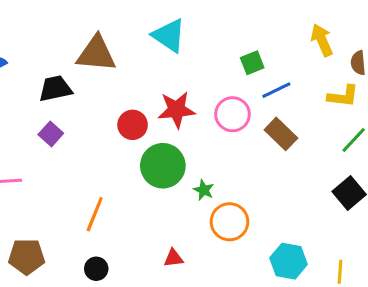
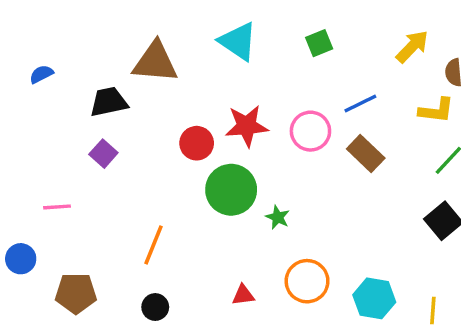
yellow arrow: (322, 40) -> (412, 47), turned 68
green square: (252, 63) -> (319, 43), moved
orange circle: (229, 222) -> (307, 281), moved

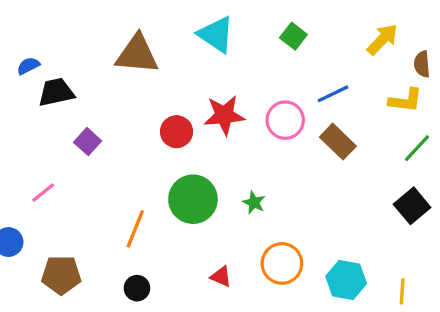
green square: (319, 43) -> (293, 36), turned -30
black trapezoid: (109, 102) -> (56, 92), moved
green circle: (231, 190) -> (193, 199), moved
pink line: (57, 207) -> (43, 193), turned -35
red triangle: (243, 295) -> (221, 277), turned 30

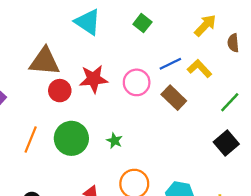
brown triangle: (137, 54) -> (45, 61), moved
yellow L-shape: (405, 100) -> (199, 68), moved, turned -140
orange line: (135, 229) -> (31, 139), moved

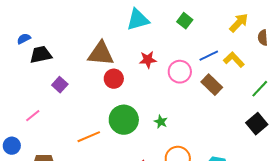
cyan triangle: (88, 22) -> (138, 20), turned -50
red star: (94, 79) -> (148, 60), moved, size x0.7
orange line: (31, 139) -> (89, 137), moved, turned 45

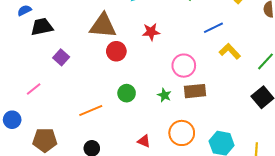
yellow L-shape: (234, 60) -> (230, 51), moved
pink circle: (180, 72) -> (184, 66), moved
brown rectangle: (212, 85) -> (195, 91), moved, turned -50
green circle: (124, 120) -> (127, 93), size x0.6

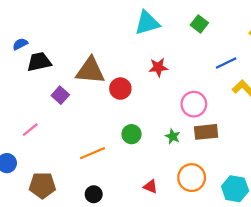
brown triangle: (103, 26) -> (90, 71), moved

